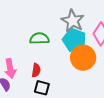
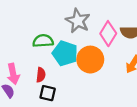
cyan pentagon: (74, 40) -> (65, 53), moved

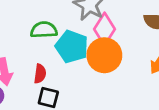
pink diamond: (108, 34) -> (104, 29), moved

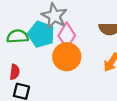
cyan pentagon: (72, 47) -> (41, 34), moved

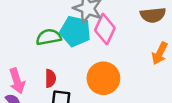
orange circle: (67, 57) -> (103, 78), moved

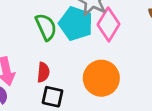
green semicircle: (49, 37) -> (46, 27), turned 70

